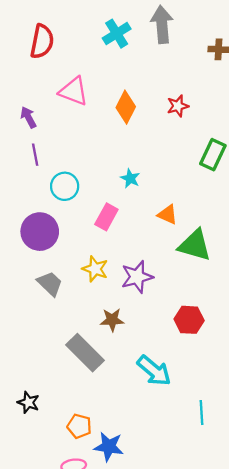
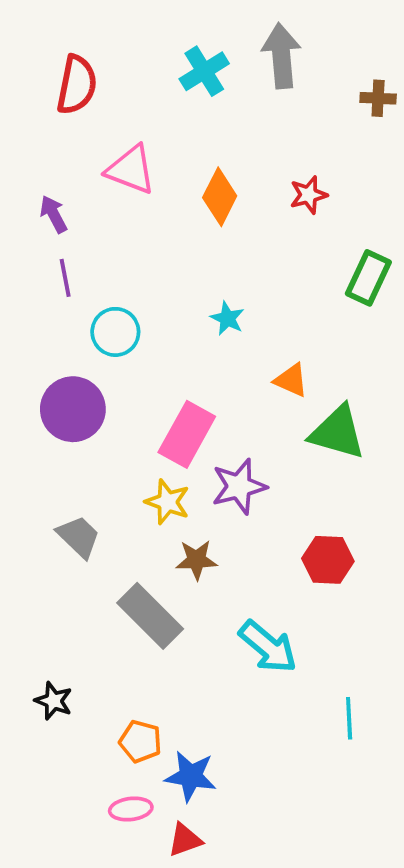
pink rectangle: (106, 217) -> (187, 434), moved, size x1.4
yellow star: (95, 269) -> (168, 502), moved
gray trapezoid: (50, 284) -> (79, 537), moved

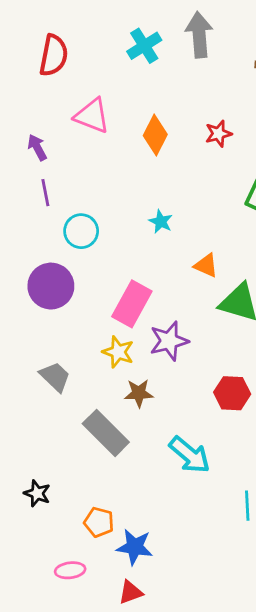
pink ellipse: (131, 809) -> (70, 570), moved

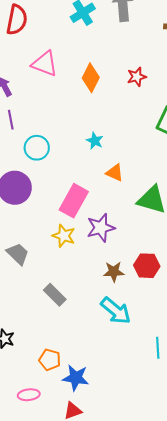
orange triangle: (206, 265) -> (115, 173), moved
brown star: (139, 393) -> (114, 272), moved
gray rectangle: (106, 433) -> (55, 295), size x0.7

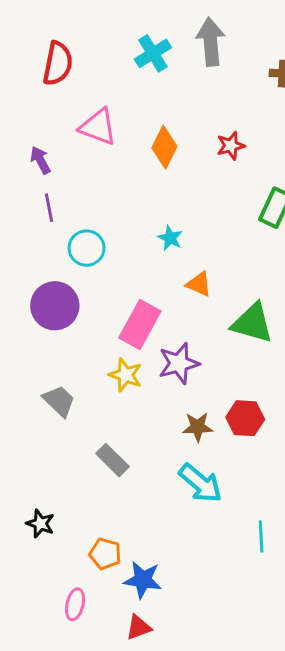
pink ellipse: (29, 395) -> (75, 604), turned -70

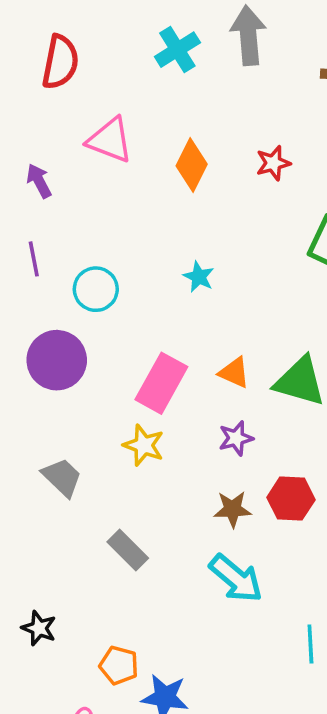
purple line: (49, 208) -> (34, 259), moved
orange triangle: (199, 284) -> (234, 373), moved
purple star: (179, 363) -> (236, 438), moved, size x0.7

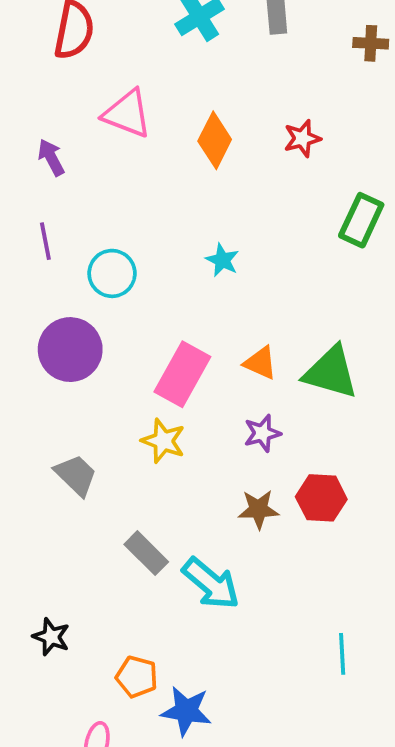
cyan arrow: (236, 578) -> (211, 584), moved

